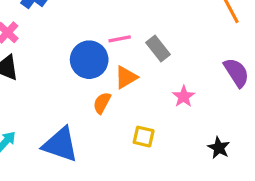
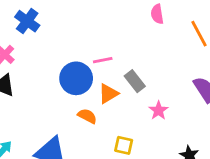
gray rectangle: (158, 48) -> (135, 81), moved
orange semicircle: (102, 103) -> (87, 116), turned 90

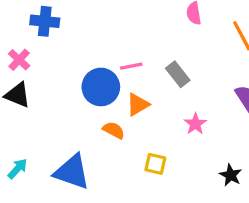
blue cross: (27, 21) -> (45, 21), turned -30
gray rectangle: (135, 81) -> (178, 74), moved

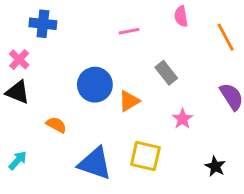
pink line: (131, 66) -> (129, 31), moved
orange semicircle: (114, 130) -> (56, 125), moved
yellow square: (155, 164) -> (145, 156), size x1.5
blue triangle: (72, 172) -> (95, 163), moved

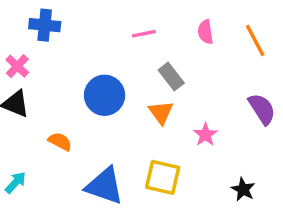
pink semicircle: (181, 16) -> (205, 32), moved
gray rectangle: (166, 73) -> (171, 76), moved
orange triangle: (129, 101) -> (161, 112), moved, turned -35

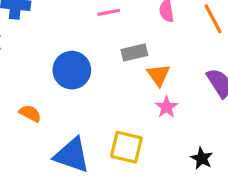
gray rectangle: (171, 76) -> (134, 52), turned -65
orange triangle: (161, 112) -> (158, 75), moved

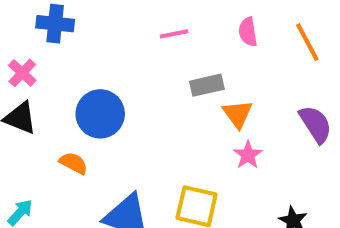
blue circle: (72, 70) -> (100, 114), moved

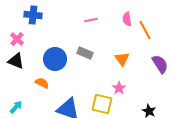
orange line: (307, 42) -> (145, 30), moved
gray rectangle: (207, 85) -> (85, 53), moved, turned 35
pink star: (248, 155) -> (119, 88), moved

